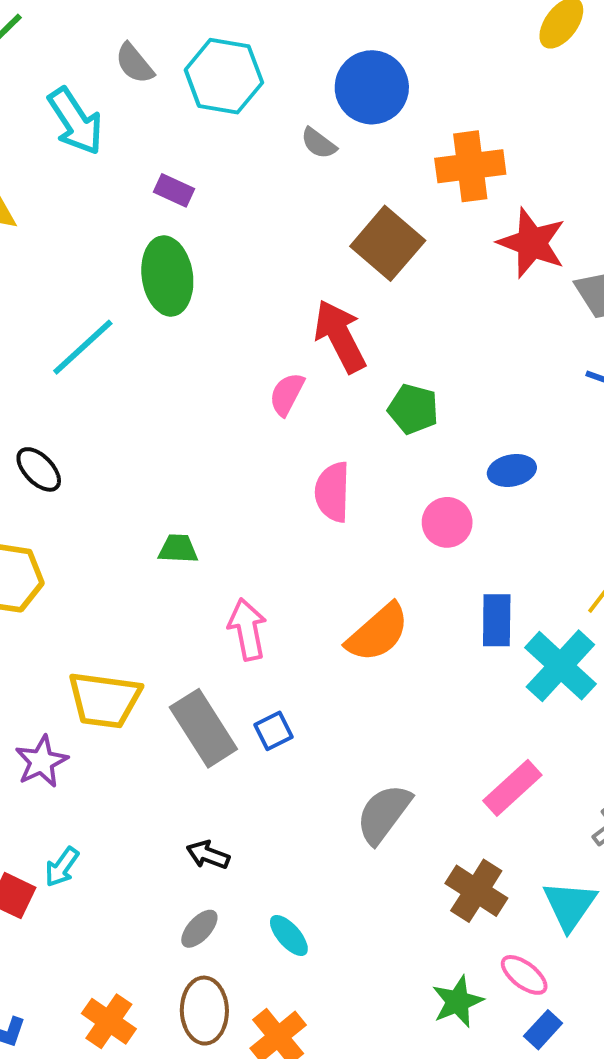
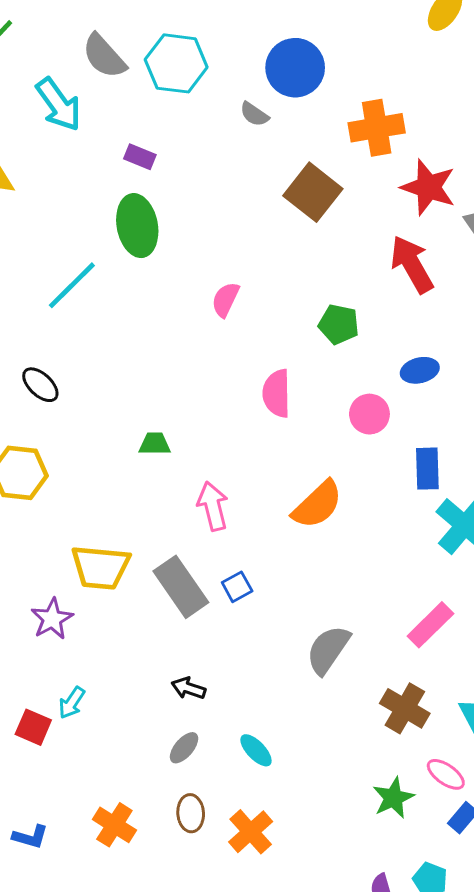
gray semicircle: (134, 63) -> (104, 56), size x1.4
red arrow: (340, 336) -> (412, 264), moved
pink semicircle: (287, 394) -> (225, 300), moved
blue rectangle: (497, 620) -> (427, 469), moved
brown ellipse: (204, 1011) -> (191, 813), size x0.7

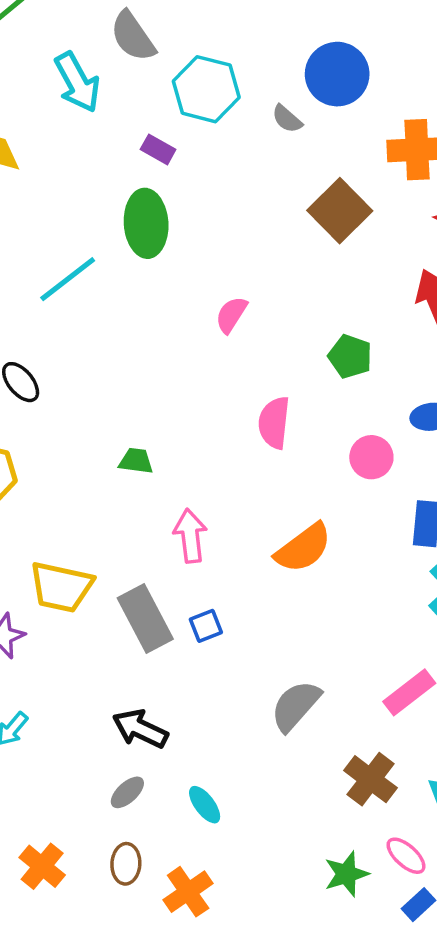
cyan hexagon: (176, 63) -> (206, 89), moved
black arrow: (189, 688) -> (140, 729), size x1.5

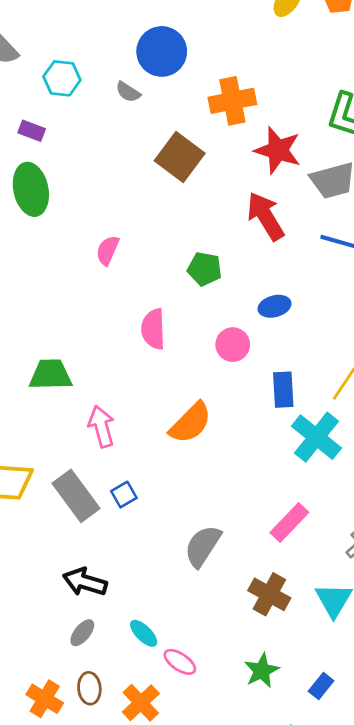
cyan hexagon: (206, 89) -> (62, 78), size x0.7
green trapezoid: (136, 461) -> (51, 375), size x1.6
pink ellipse: (406, 856) -> (180, 662), moved
orange cross: (42, 866) -> (45, 699), moved

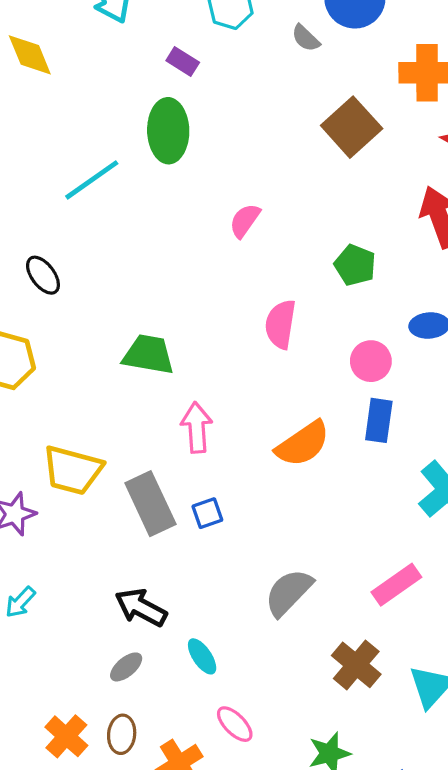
blue rectangle: (283, 390) -> (379, 420), moved
cyan ellipse: (144, 633) -> (202, 656), moved

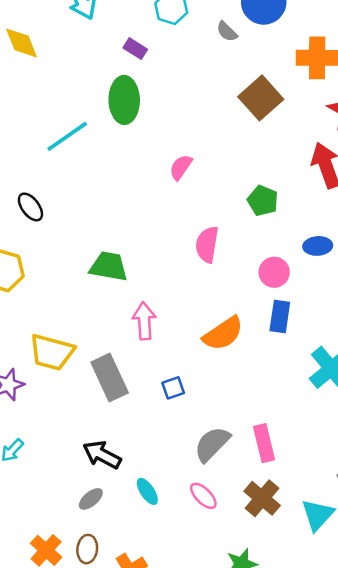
blue square: (207, 513) -> (173, 388), moved
pink rectangle: (396, 585) -> (264, 443), moved, turned -69
pink ellipse: (235, 724) -> (203, 496), moved

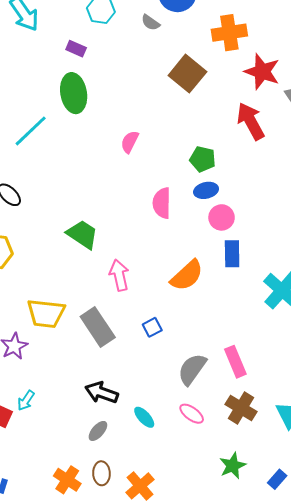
blue ellipse: (318, 246) -> (206, 190), moved
green trapezoid: (109, 266) -> (82, 234), turned 32

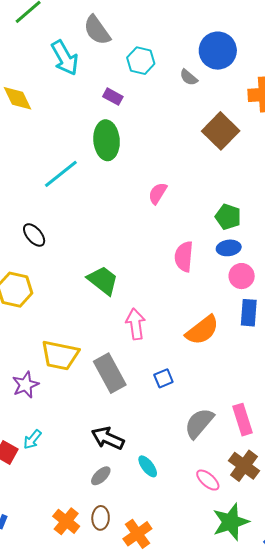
pink ellipse: (192, 414) -> (208, 480), moved
green star: (233, 466) -> (231, 522), size x1.4

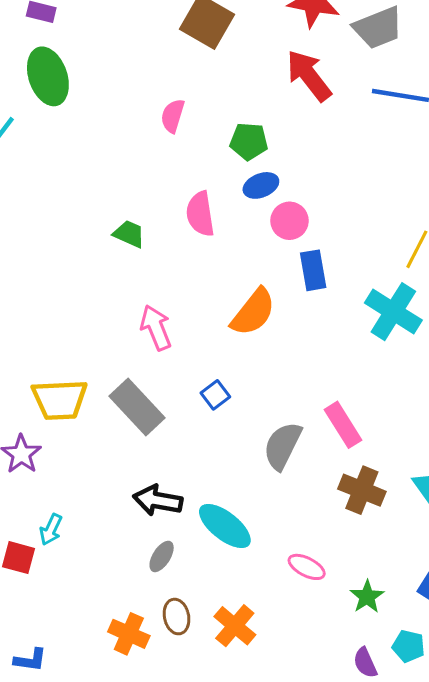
pink semicircle: (158, 193) -> (173, 116), moved
green trapezoid: (103, 280) -> (129, 234), moved, size x0.7
cyan ellipse: (148, 466) -> (225, 526), size x1.6
pink ellipse: (208, 480) -> (307, 567), moved
green star: (231, 522) -> (367, 597), moved, size x0.6

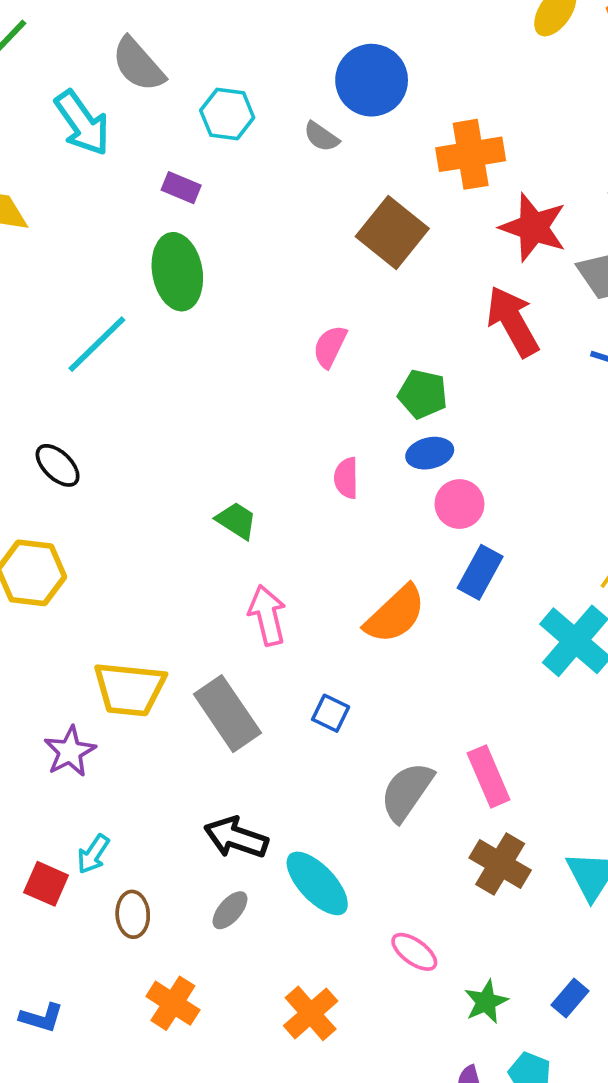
pink semicircle: (200, 214) -> (346, 478), size x0.7
green trapezoid: (129, 234) -> (236, 521), moved
blue rectangle: (313, 270) -> (480, 572), turned 30
blue square: (215, 395) -> (331, 713), turned -36
brown ellipse: (177, 617) -> (133, 914), moved

